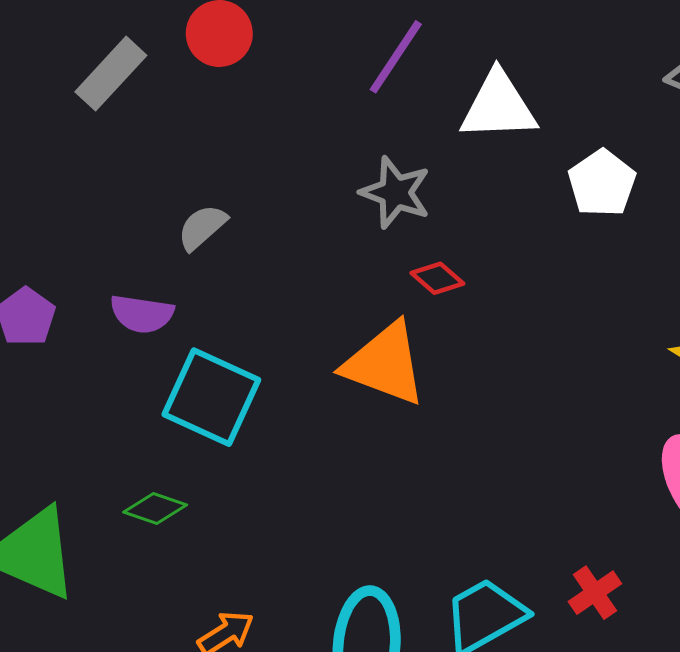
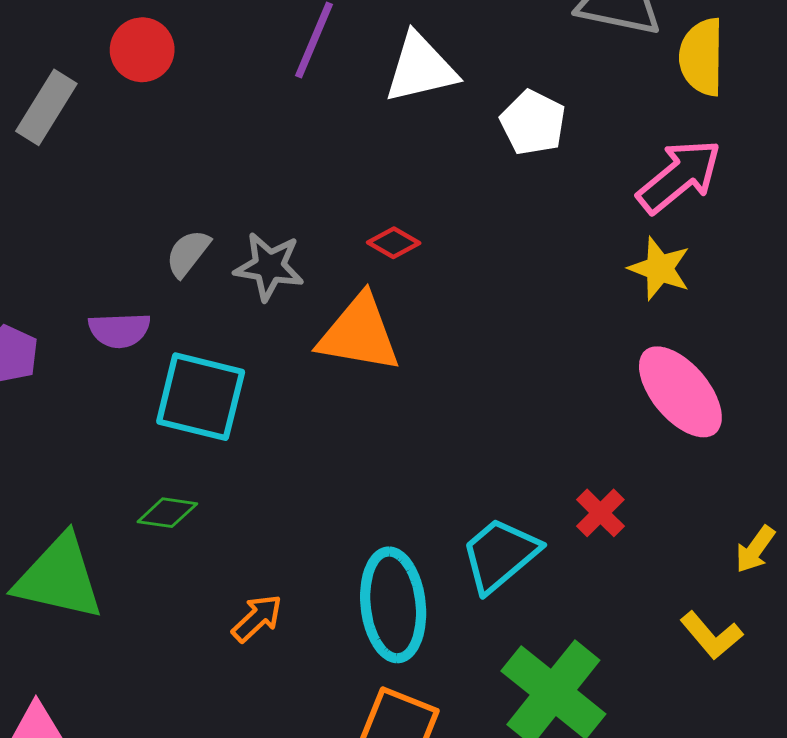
gray star: (395, 192) -> (269, 267), moved
gray semicircle: (202, 227) -> (188, 253), moved

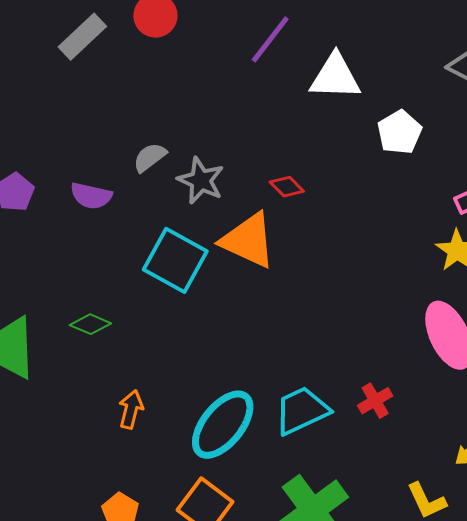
cyan square: (201, 397) -> (175, 260), moved
cyan ellipse: (393, 605) -> (223, 425), turned 30
orange arrow: (257, 618) -> (131, 409), turned -48

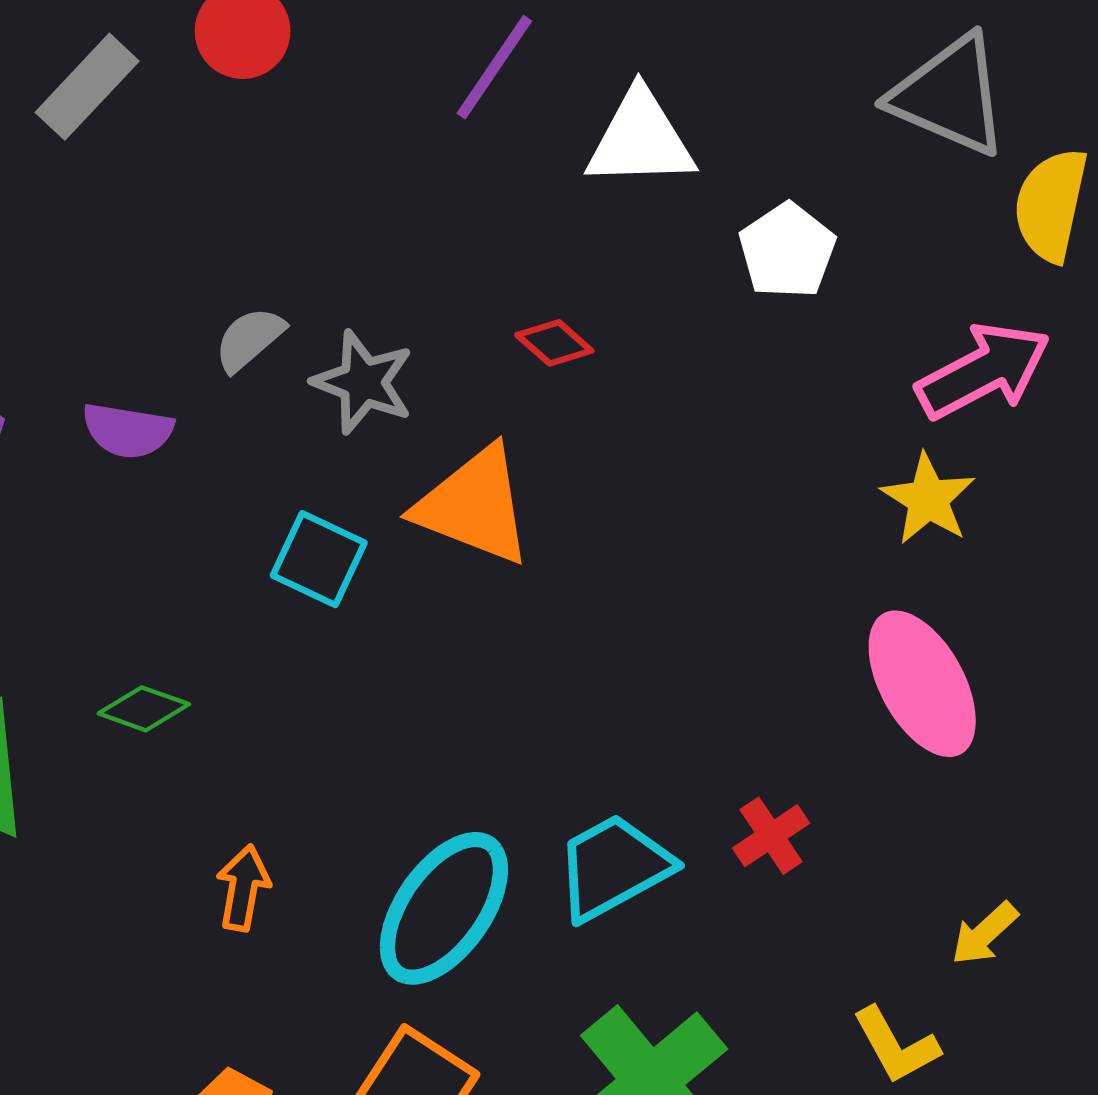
red diamond: (287, 187) -> (554, 343), moved
cyan square: (175, 260) -> (319, 559), size x0.7

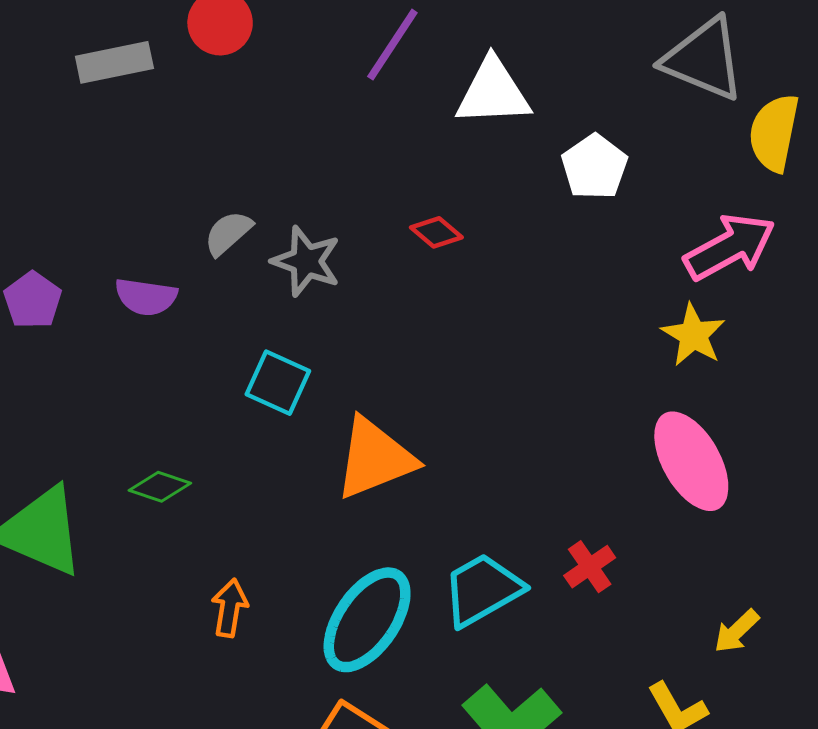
gray rectangle: (87, 87) -> (114, 62), turned 36
orange triangle: (474, 506) -> (375, 458), moved, turned -42

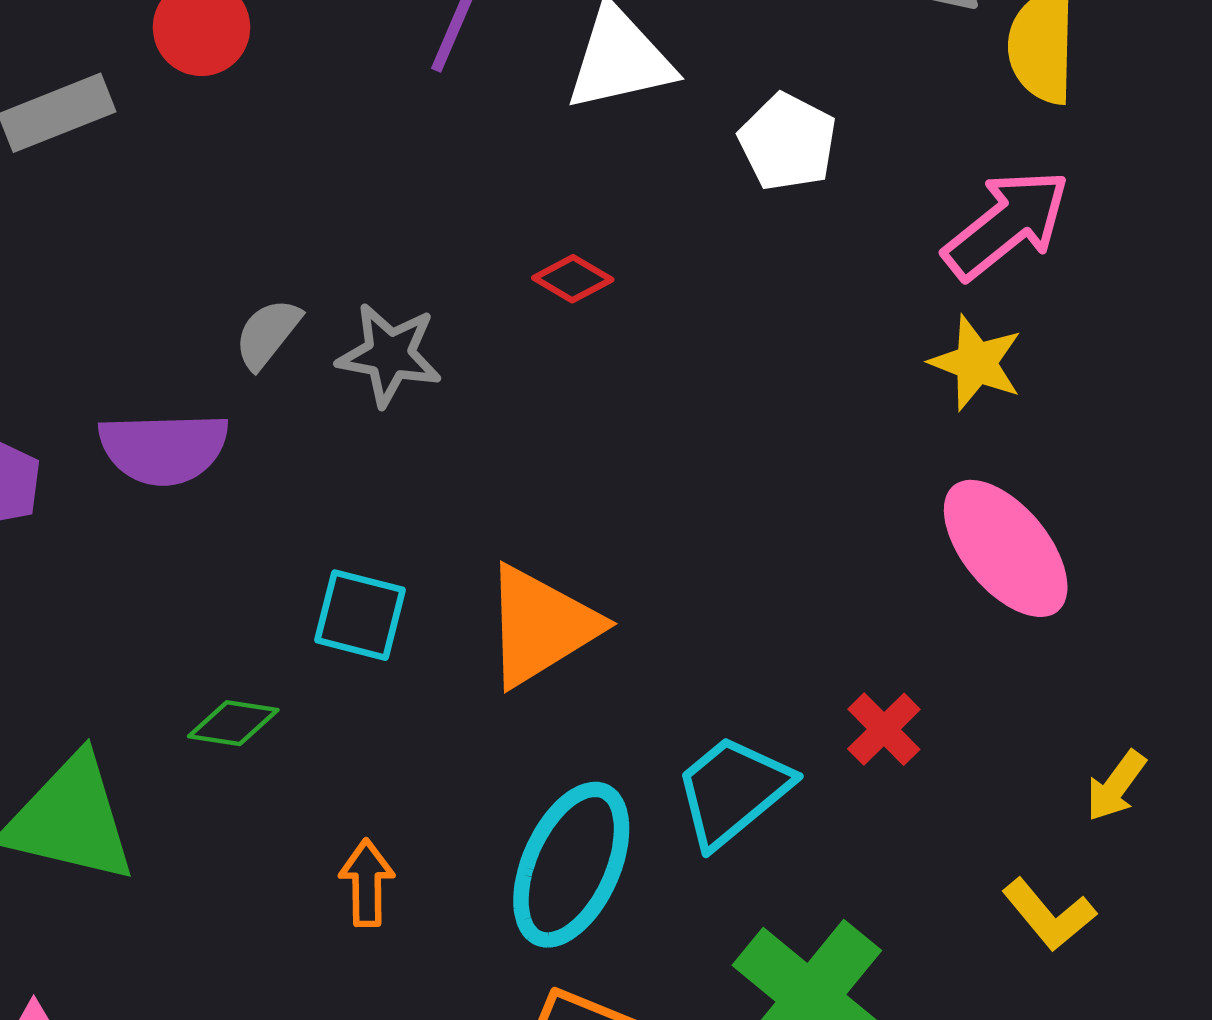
purple semicircle: (146, 297) -> (164, 448), size x1.4
cyan square: (278, 383) -> (360, 615), moved

